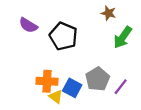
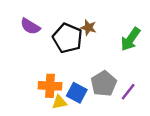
brown star: (108, 13) -> (88, 28), moved
yellow triangle: (56, 97) -> (59, 102), turned -48

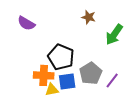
brown star: (88, 28) -> (89, 17), moved
black pentagon: (68, 38) -> (61, 57), moved
blue square: (77, 93) -> (67, 82), turned -36

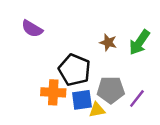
brown star: (89, 17) -> (108, 42), moved
gray pentagon: (91, 73) -> (111, 90), turned 30
yellow triangle: (52, 90) -> (97, 110), moved

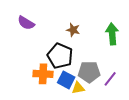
brown star: (108, 42) -> (73, 30), moved
green arrow: (139, 42) -> (112, 34), turned 140
blue square: (82, 100) -> (66, 80), turned 36

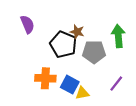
purple semicircle: (26, 23) -> (27, 24), turned -144
black pentagon: (60, 56) -> (63, 44), moved
gray pentagon: (89, 72) -> (94, 52), moved

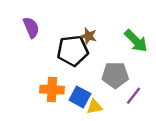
green arrow: (118, 36) -> (136, 41), turned 140
black pentagon: (63, 44) -> (73, 51), turned -30
gray pentagon: (94, 52) -> (115, 75), moved

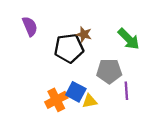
orange cross: (52, 90) -> (56, 100), moved, turned -30
purple line: (134, 96) -> (126, 91), turned -42

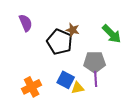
black pentagon: (69, 48) -> (60, 42), turned 30
purple line: (126, 91) -> (96, 79), moved
orange cross: (56, 100) -> (32, 87), moved

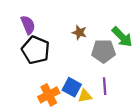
black pentagon: (60, 42) -> (36, 50), moved
gray pentagon: (95, 62) -> (103, 51), moved
orange cross: (32, 87) -> (49, 95), moved

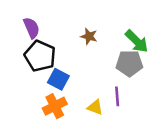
gray pentagon: (103, 51) -> (129, 63), moved
blue square: (72, 87) -> (58, 79), moved
yellow triangle: (85, 96) -> (95, 107), turned 32

